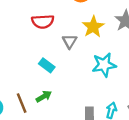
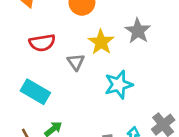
cyan rectangle: (47, 65) -> (35, 92), moved, size x1.5

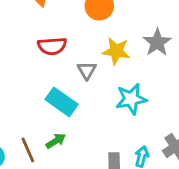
yellow star: (101, 42) -> (116, 51), turned -30
cyan rectangle: (35, 92) -> (62, 102), moved

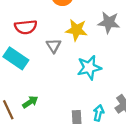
gray star: (157, 42) -> (109, 22), turned -30
cyan rectangle: (62, 102) -> (16, 58), moved

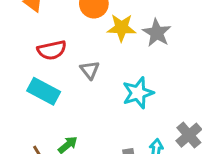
gray star: (109, 22) -> (157, 33), turned 30
yellow star: (76, 30) -> (121, 28), moved

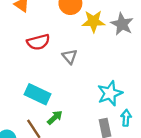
cyan rectangle: (44, 91) -> (37, 94), moved
cyan star: (138, 93) -> (110, 93), moved

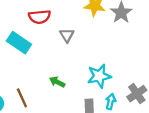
cyan rectangle: (37, 94) -> (19, 43), moved
green arrow: (55, 118) -> (57, 82), moved, turned -119

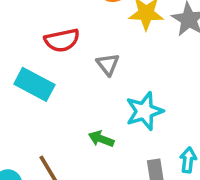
cyan star: (99, 76) -> (144, 111), moved

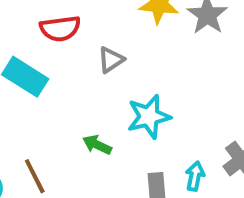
gray triangle: (108, 64) -> (111, 60), turned 30

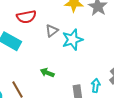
cyan star: (149, 117) -> (72, 40), moved

